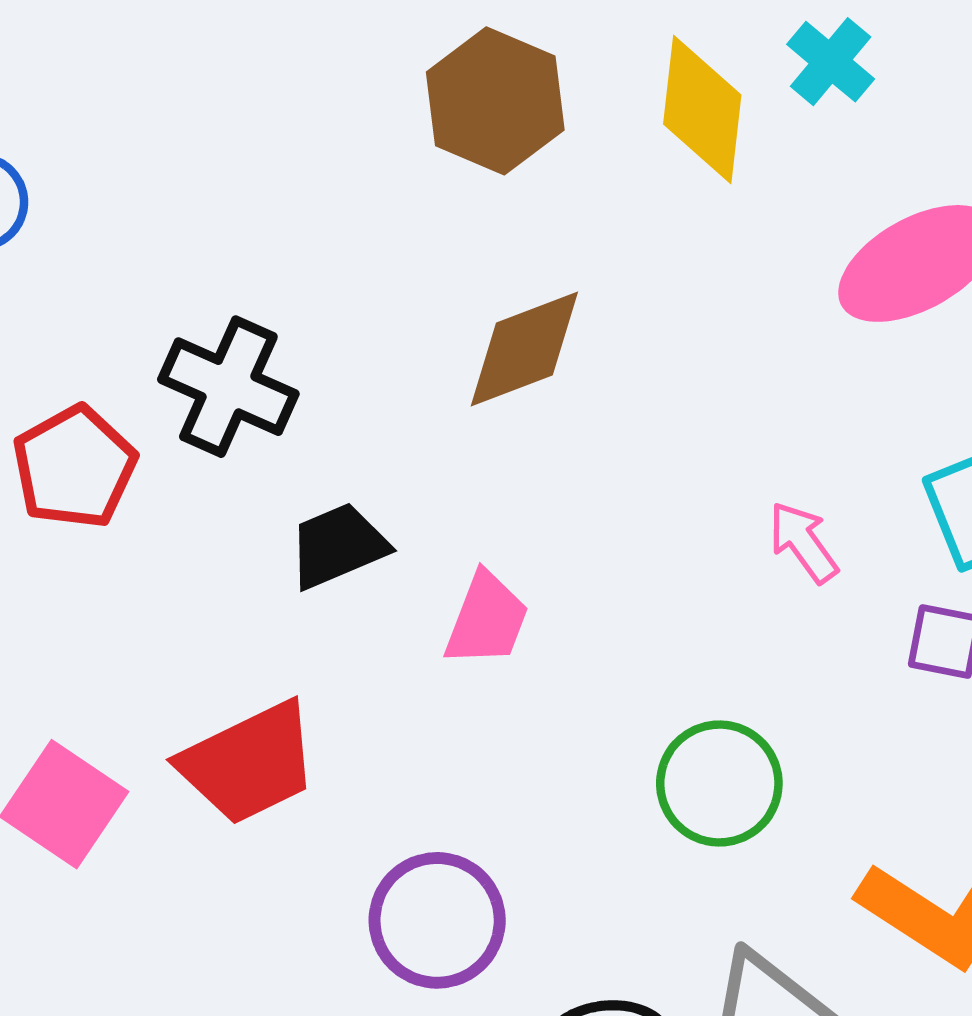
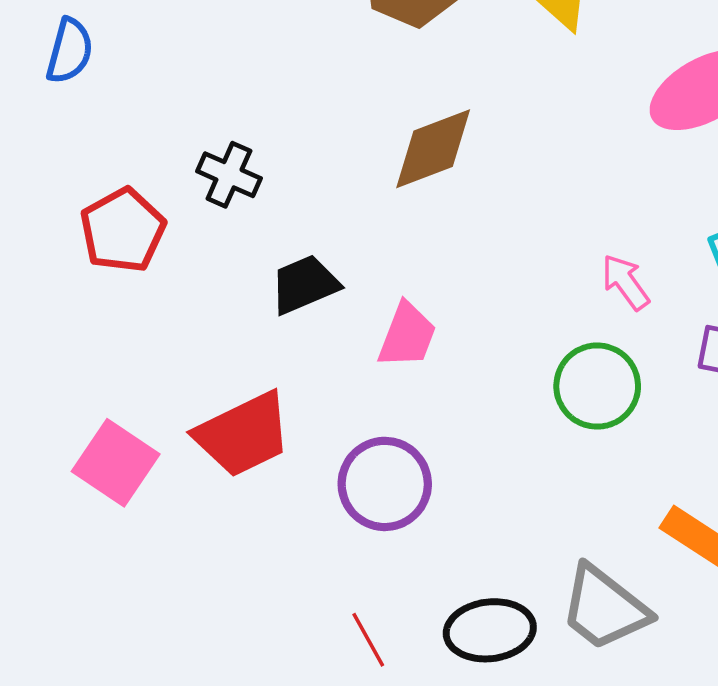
black cross: (228, 387) -> (229, 175), size x0.7
green circle: (719, 784) -> (597, 386), moved
purple circle: (437, 920) -> (385, 484), moved

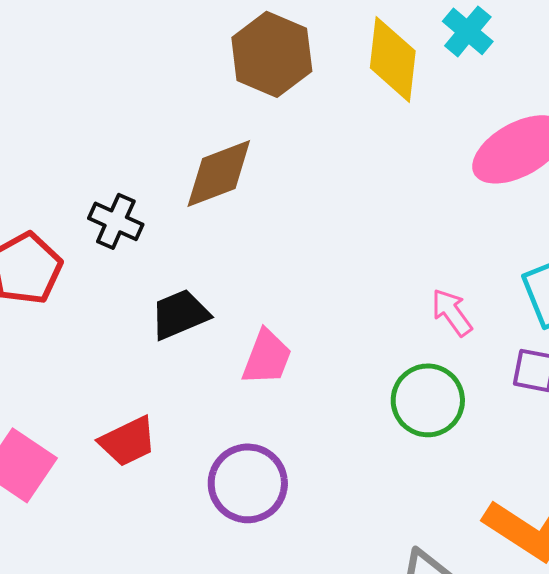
brown diamond: (433, 149) -> (219, 173), moved
red trapezoid: (243, 434) -> (128, 441), size x0.7

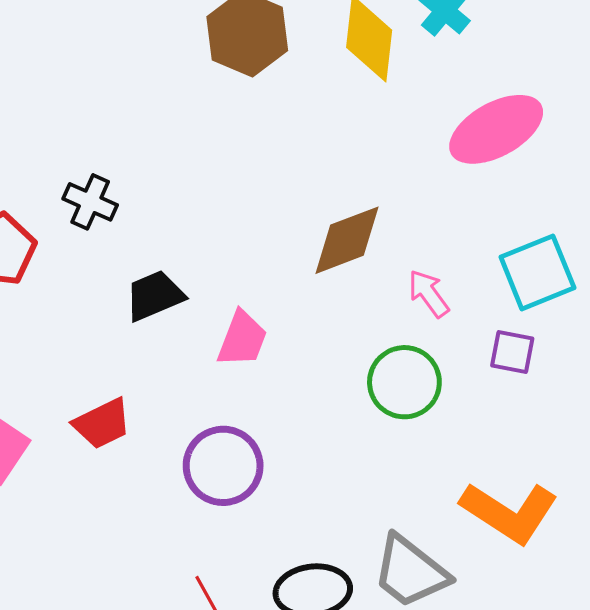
brown diamond: (219, 173) -> (347, 240), moved

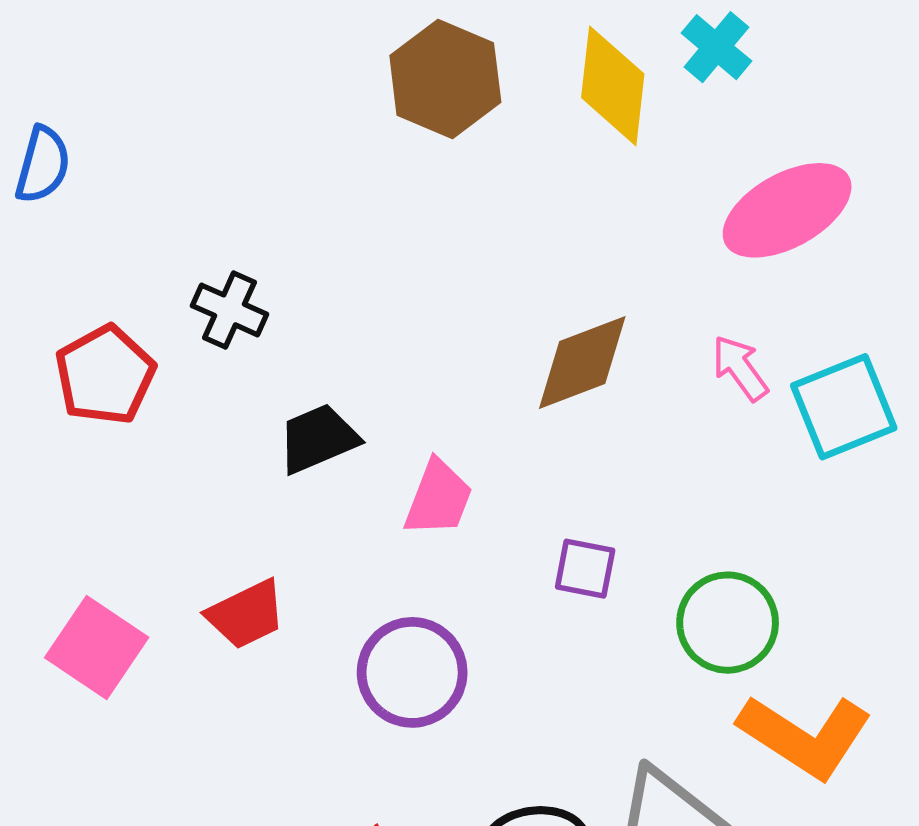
pink arrow: (429, 294) -> (740, 368), moved
purple square: (512, 352) -> (585, 569), moved
green circle: (404, 382) -> (728, 623), moved

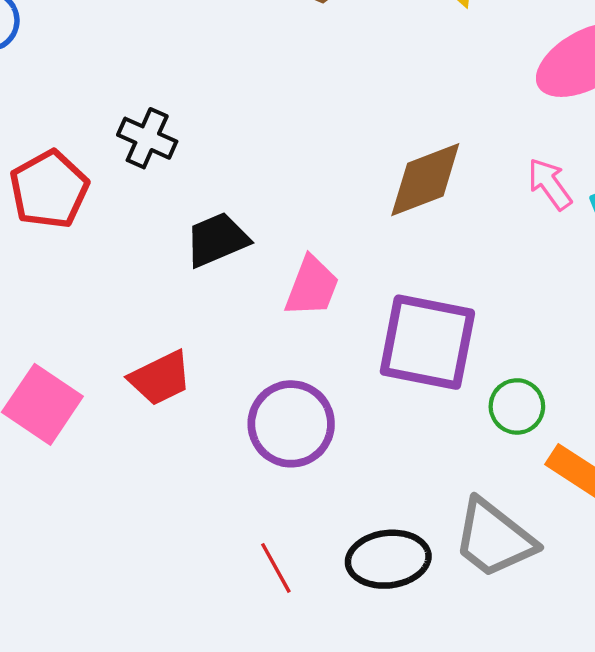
purple square: (585, 569) -> (427, 342), size x2.0
green circle: (728, 623) -> (517, 406), moved, size x0.7

